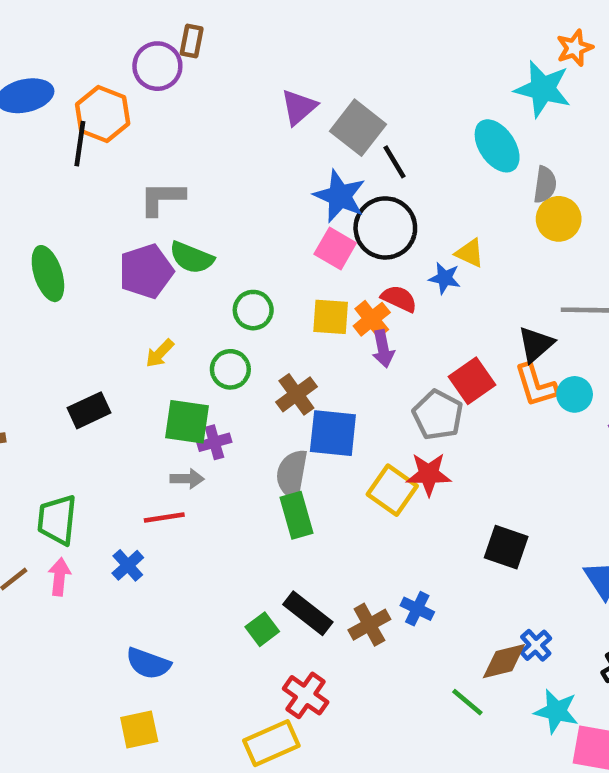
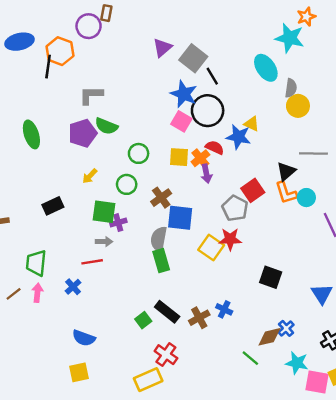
blue star: (445, 278) -> (238, 137), size x1.5

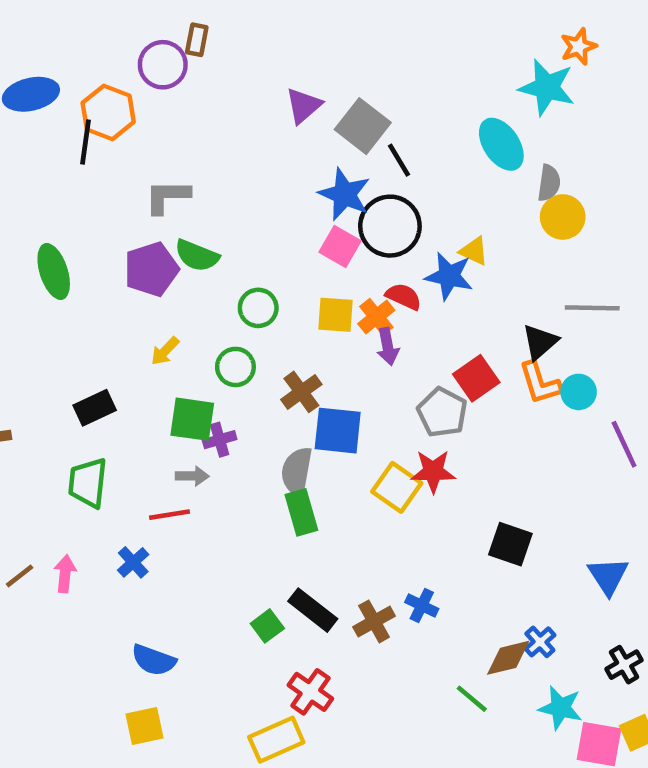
green trapezoid: (36, 263) -> (88, 483), moved

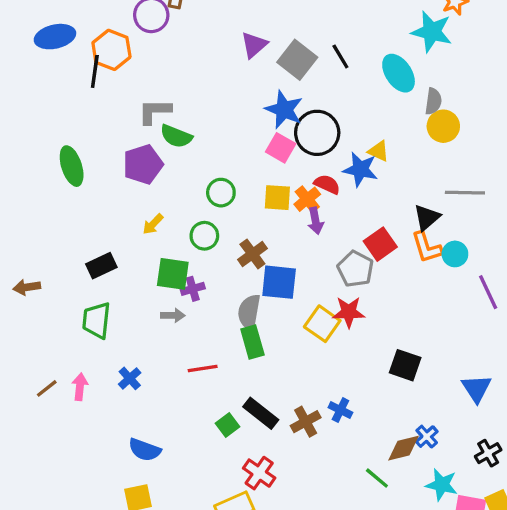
black line: (399, 160) -> (340, 57), moved
green semicircle: (197, 256) -> (176, 136), moved
red line: (170, 515) -> (203, 368), moved

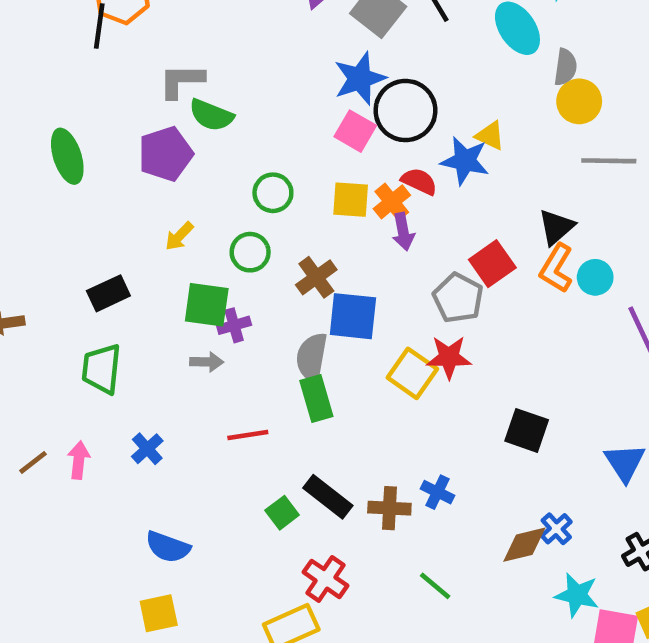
blue star: (284, 110) -> (360, 79), turned 30
gray line: (465, 193) -> (609, 161), moved
orange L-shape: (427, 247) -> (556, 268), turned 48
brown cross: (306, 422) -> (389, 508), turned 32
green line: (377, 478) -> (435, 586), moved

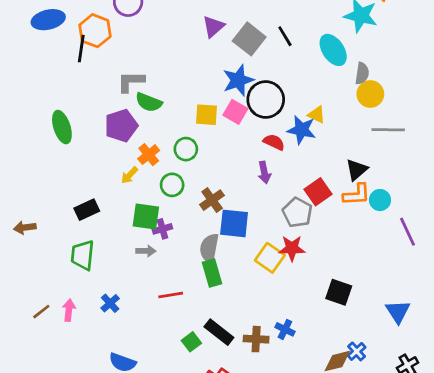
yellow square: (351, 200) -> (207, 115), moved
orange cross: (392, 202) -> (149, 155), moved
orange L-shape: (556, 268) -> (357, 194), turned -124

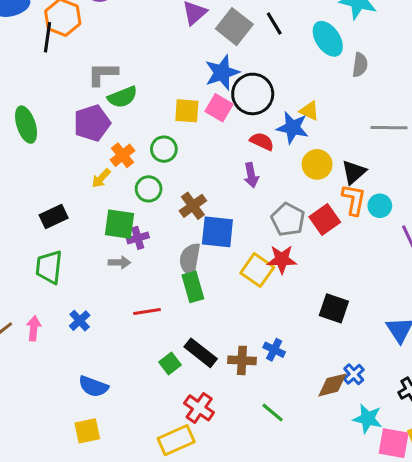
yellow circle: (370, 94) -> (317, 164), moved
green semicircle: (149, 102) -> (123, 97), turned -44
red square: (318, 192) -> (325, 220), moved
orange L-shape: (357, 194) -> (354, 200), turned -76

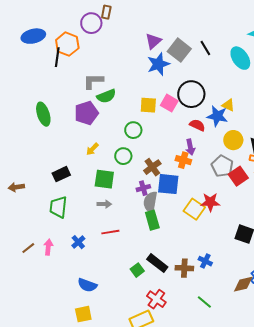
blue star: (222, 73) -> (158, 64), moved
orange cross: (123, 155) -> (183, 160), moved, turned -35
gray pentagon: (288, 220) -> (222, 166), moved
purple cross: (138, 238) -> (143, 188), moved
red line: (147, 311) -> (110, 232), moved

